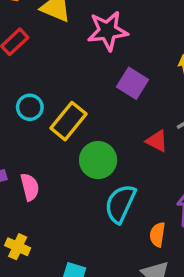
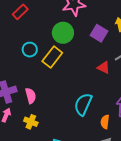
purple square: (133, 83) -> (99, 33), moved
green circle: (98, 160) -> (63, 33), moved
yellow cross: (18, 247) -> (31, 122), moved

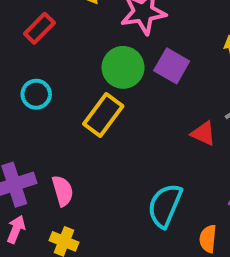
purple square: (99, 33) -> (172, 66), moved
cyan circle: (30, 50) -> (36, 94), moved

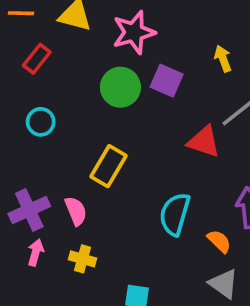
yellow rectangle: (103, 115) -> (109, 166), moved
red triangle: (203, 134) -> (204, 142), size x1.4
orange semicircle: (208, 239) -> (219, 241), turned 135

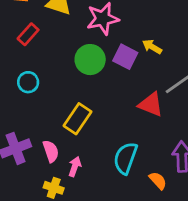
yellow arrow: (223, 59) -> (152, 47), moved, turned -42
pink arrow: (36, 252) -> (75, 167), moved

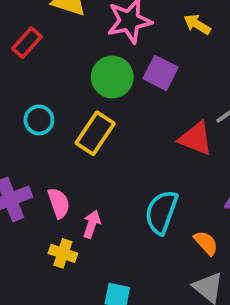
yellow arrow: (152, 47) -> (197, 24), moved
cyan circle: (28, 82) -> (39, 120), moved
yellow rectangle: (77, 119) -> (95, 133), moved

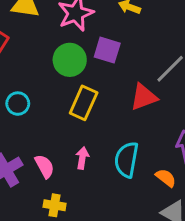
yellow rectangle: (95, 133) -> (84, 103), moved
red triangle: (196, 138) -> (144, 97), turned -32
pink arrow: (92, 224) -> (82, 158), moved

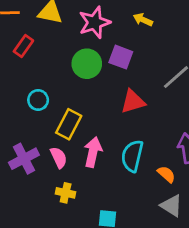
red triangle: (144, 97) -> (133, 102), moved
yellow rectangle: (84, 103) -> (69, 124), moved
pink arrow: (82, 158) -> (93, 152), size x1.5

